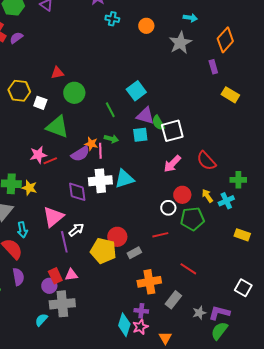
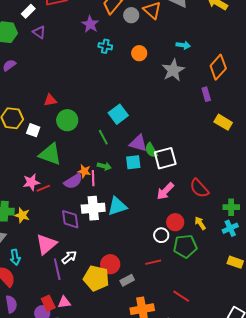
cyan square: (136, 91) -> (118, 114), moved
cyan cross: (226, 201) -> (230, 228), moved

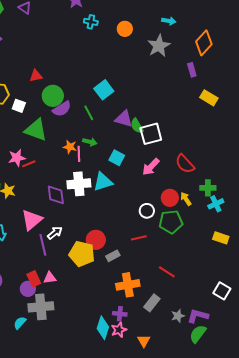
cyan square: (133, 162) -> (117, 158), moved, turned 35
purple semicircle: (73, 181) -> (62, 109), moved
green cross: (231, 207) -> (208, 188), moved
red circle: (175, 222) -> (170, 198), moved

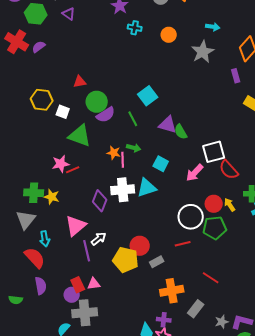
white square: (151, 134) -> (214, 152), moved
purple diamond: (56, 195) -> (100, 201), turned 30
white circle: (147, 211) -> (191, 217), size x1.6

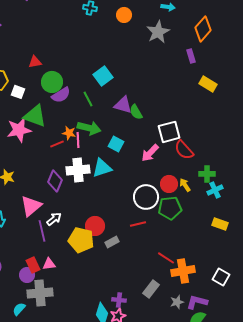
green arrow: (134, 148) -> (89, 128), size x1.6
pink star: (61, 164) -> (19, 130), moved, size x1.4
red line: (73, 170) -> (57, 144), moved
orange cross: (172, 291) -> (183, 271), moved

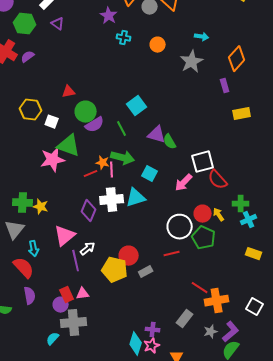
yellow rectangle: (208, 84) -> (242, 114), turned -42
green pentagon: (170, 208) -> (204, 238), turned 30
purple L-shape: (197, 302) -> (231, 332), turned 125

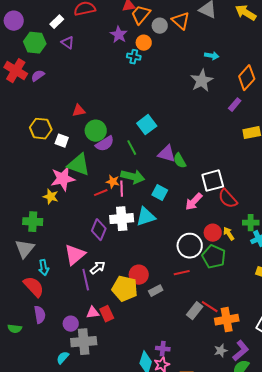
orange circle: (158, 45) -> (144, 43), moved
purple rectangle: (225, 86) -> (235, 105), turned 56
yellow star: (41, 207) -> (51, 197), moved
red rectangle: (67, 295) -> (107, 314), moved
gray rectangle: (185, 319) -> (195, 311), moved

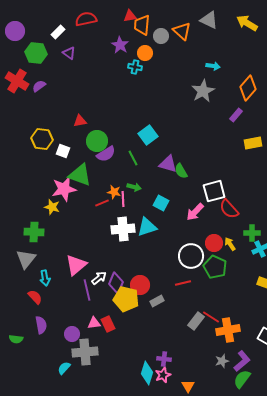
orange trapezoid: (141, 15) -> (142, 25), turned -35
green arrow: (133, 177) -> (134, 187), size x0.6
purple diamond: (99, 230) -> (116, 283), moved
red semicircle: (34, 287) -> (35, 297), size x0.7

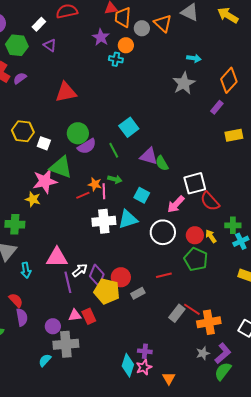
red triangle: (80, 121) -> (66, 92), moved, size x1.6
white circle: (191, 256) -> (163, 232), moved
pink triangle: (76, 265) -> (57, 257), turned 40
red semicircle: (35, 297) -> (16, 300), moved

